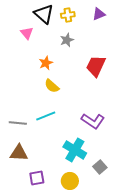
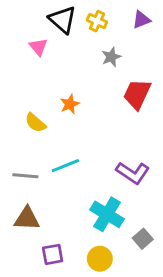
yellow cross: (68, 15) -> (97, 21), turned 32
gray star: (67, 40) -> (111, 57), moved
orange star: (46, 63) -> (70, 104), moved
yellow semicircle: (52, 86) -> (35, 123), moved

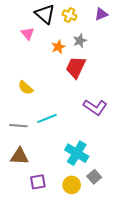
red trapezoid: (137, 94) -> (76, 67), moved
orange star: (70, 104) -> (58, 47), moved
purple L-shape: (133, 173) -> (95, 107), moved
gray square: (143, 239) -> (94, 177), moved

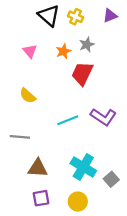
pink triangle: (28, 34) -> (30, 51), moved
cyan line: (47, 118) -> (68, 120), moved
brown triangle: (19, 156) -> (38, 168), moved
gray square: (94, 177) -> (111, 179), moved

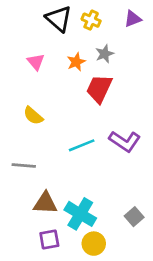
cyan cross: (83, 167) -> (80, 214), moved

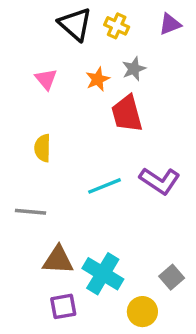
red trapezoid: (99, 89) -> (127, 114), turned -40
yellow semicircle: (33, 116) -> (43, 148), turned 50
yellow circle: (94, 244) -> (142, 312), moved

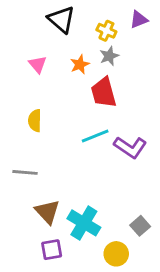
yellow cross: (117, 26) -> (106, 31), moved
cyan line: (105, 186) -> (95, 136), moved
brown triangle: (58, 260) -> (47, 212), turned 44

